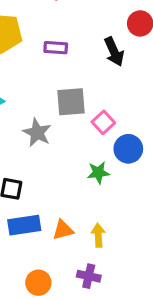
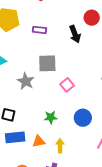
pink square: (103, 122) -> (67, 85), moved
blue circle: (128, 149) -> (83, 118), moved
green star: (98, 173) -> (51, 117), moved

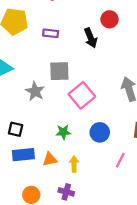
pink square: (67, 85) -> (82, 95), size x1.6

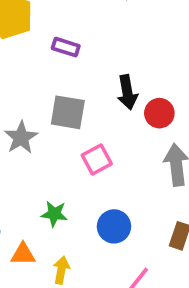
red circle: (109, 19) -> (159, 113), moved
black arrow: (91, 38) -> (127, 92), moved
pink square: (82, 95) -> (97, 160), size x0.7

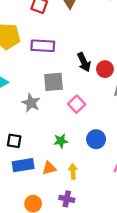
purple rectangle: (66, 47) -> (43, 46), size x1.5

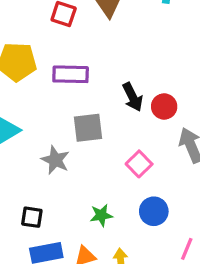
pink square: (77, 104) -> (139, 164), moved

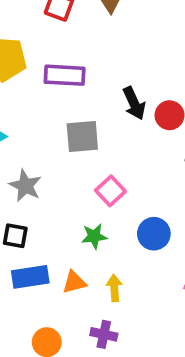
gray star: (55, 160) -> (25, 186), moved
pink square: (139, 164) -> (110, 191), moved

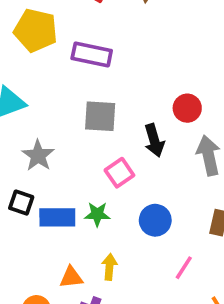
black arrow: (134, 103) -> (154, 140), moved
blue rectangle: (30, 277) -> (57, 217), moved
orange triangle: (74, 282) -> (71, 277), moved

